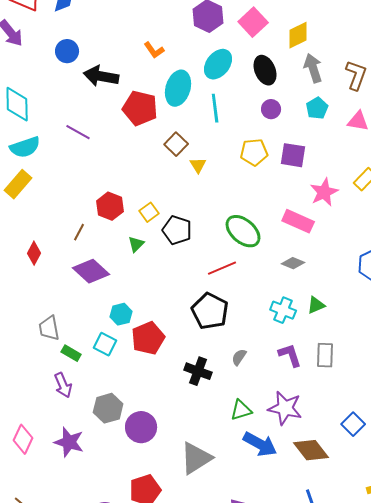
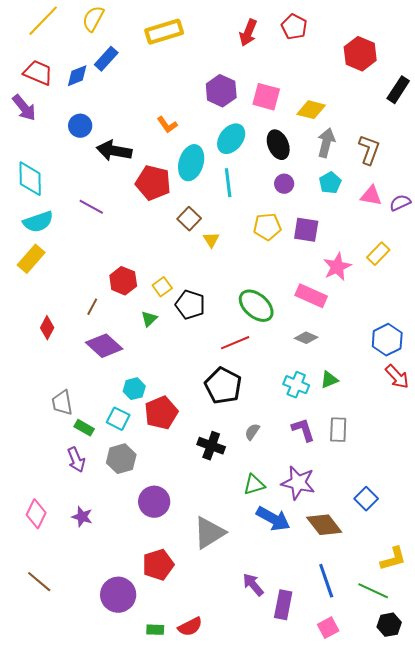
pink square: (253, 22) -> (266, 97), turned -32
yellow diamond: (298, 35) -> (311, 110), turned 40
gray arrow: (313, 68) -> (326, 143), turned 32
gray hexagon: (108, 408) -> (121, 459), moved
purple star: (69, 442) -> (82, 517), size x0.7

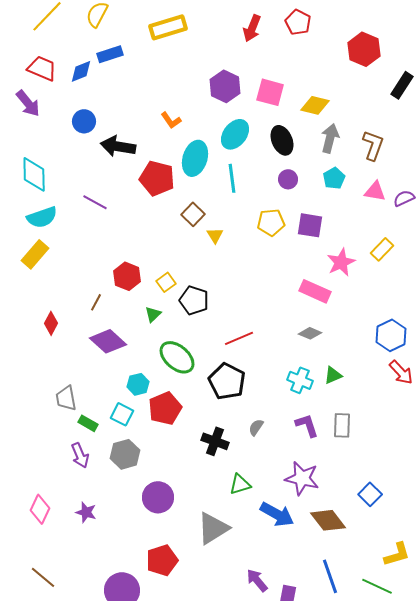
blue rectangle: (106, 59) -> (110, 54), turned 30
green ellipse: (256, 306) -> (177, 357), moved
green triangle: (254, 485) -> (240, 484), moved

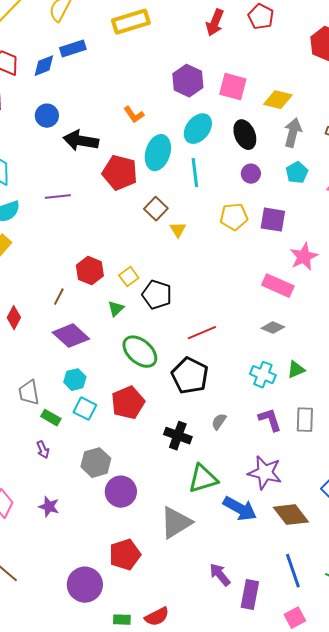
purple line: (95, 202) -> (58, 197), turned -35
cyan hexagon: (138, 384) -> (75, 380), moved
gray hexagon: (125, 454) -> (96, 463), moved
purple arrow: (80, 455) -> (43, 450), size x0.7
green triangle: (240, 484) -> (203, 479), size x1.4

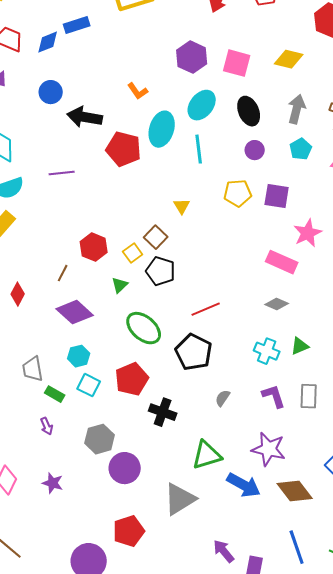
yellow diamond: (278, 100) -> (289, 59), moved
brown square: (156, 209) -> (156, 237), moved
black cross: (178, 436) -> (163, 412), moved

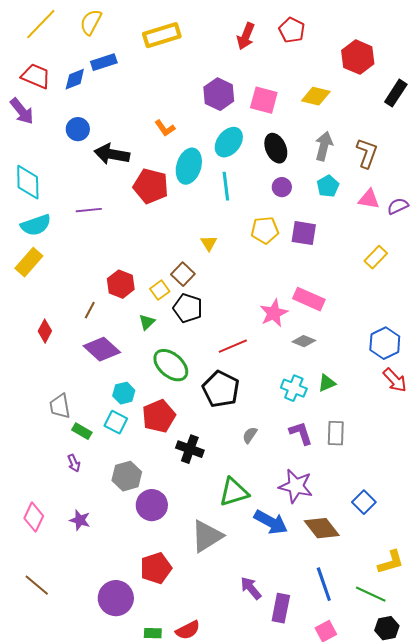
pink star: (308, 233) -> (274, 313), moved
cyan hexagon: (79, 356) -> (124, 393), moved

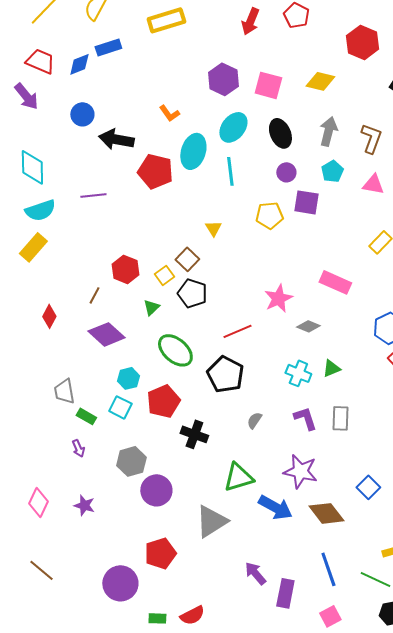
purple square: (304, 233) -> (306, 202), moved
pink rectangle: (309, 299) -> (335, 282), moved

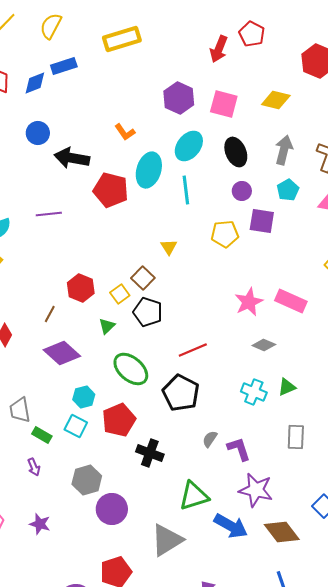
red arrow: (250, 21) -> (219, 49), moved
pink star: (278, 298) -> (249, 302), moved
purple L-shape: (305, 418) -> (239, 449), moved

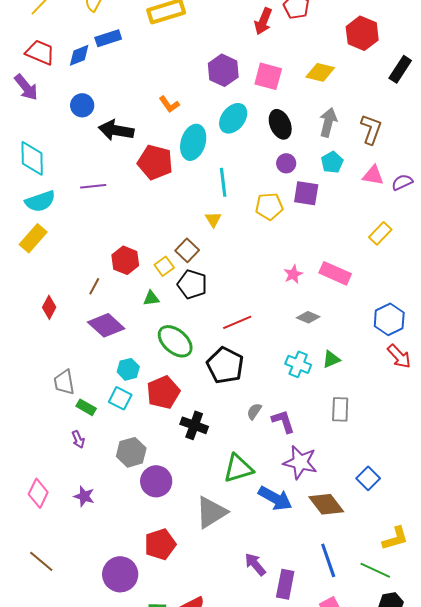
cyan line: (186, 190) -> (223, 182), moved
pink star: (249, 302) -> (293, 274), size x0.7
green triangle: (107, 326) -> (151, 298), turned 36

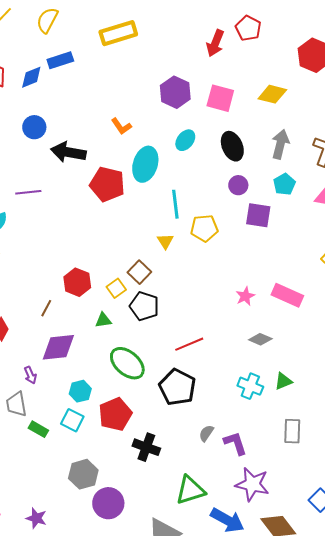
cyan ellipse: (233, 118) -> (185, 140), size x0.7
purple line: (93, 186) -> (28, 192), moved
yellow pentagon: (269, 206) -> (204, 228), moved
purple diamond: (106, 325) -> (58, 347), turned -48
purple arrow: (78, 439) -> (30, 375), moved

